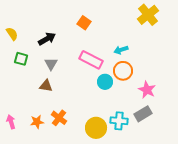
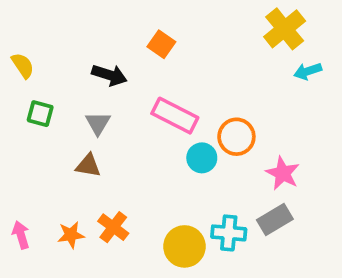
black arrow: (47, 39) -> (109, 75), moved, turned 48
cyan arrow: (121, 50) -> (308, 71), moved

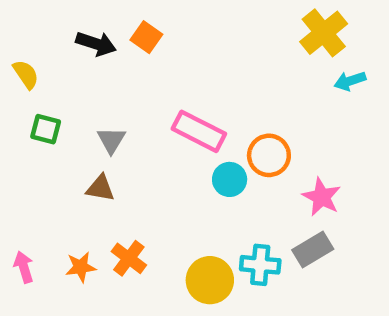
orange square: (161, 44) -> (146, 37), moved
black arrow: (109, 75) -> (96, 44), moved

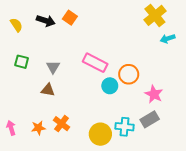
yellow semicircle: (26, 74) -> (16, 25), moved

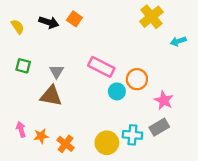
yellow cross: (155, 15) -> (151, 17), moved
brown triangle: (48, 90) -> (51, 96), size x1.5
orange cross: (62, 124) -> (66, 144), moved
pink arrow: (11, 128) -> (21, 129), moved

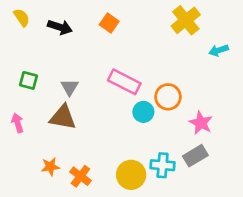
orange square: (74, 19) -> (109, 23), moved
yellow semicircle: (18, 27) -> (22, 18), moved
pink arrow: (21, 129) -> (18, 123), moved

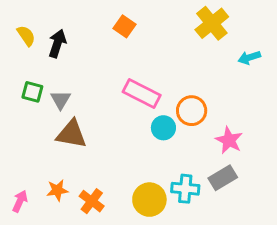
yellow semicircle: (22, 18) -> (26, 36), moved
black arrow: (60, 27) -> (57, 44), moved, turned -90
gray triangle: (70, 87) -> (60, 100), moved
pink arrow: (18, 123) -> (20, 201), moved, turned 42

